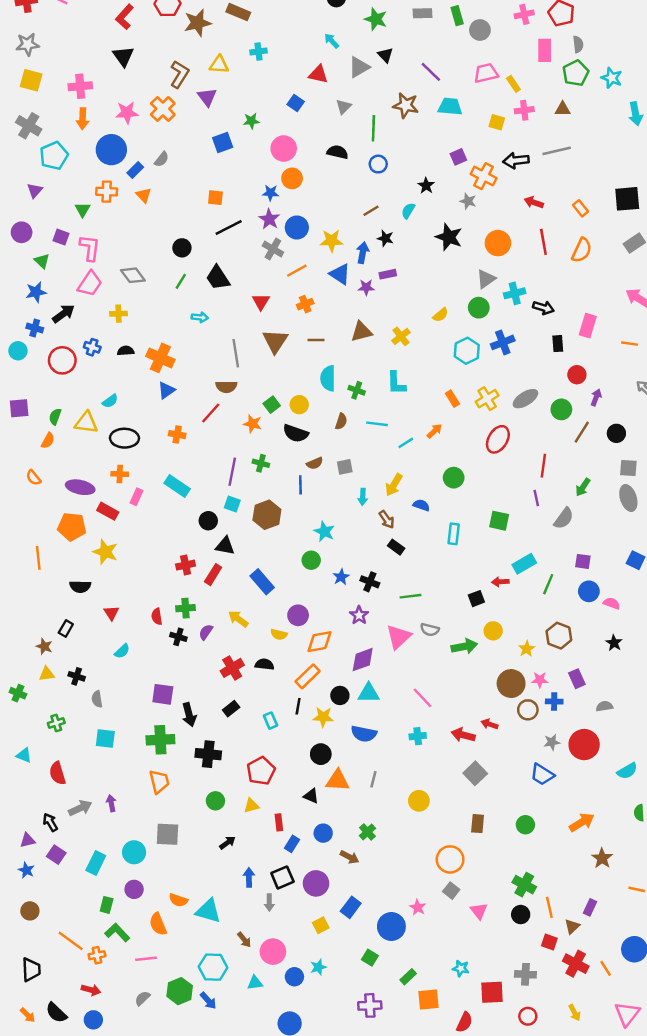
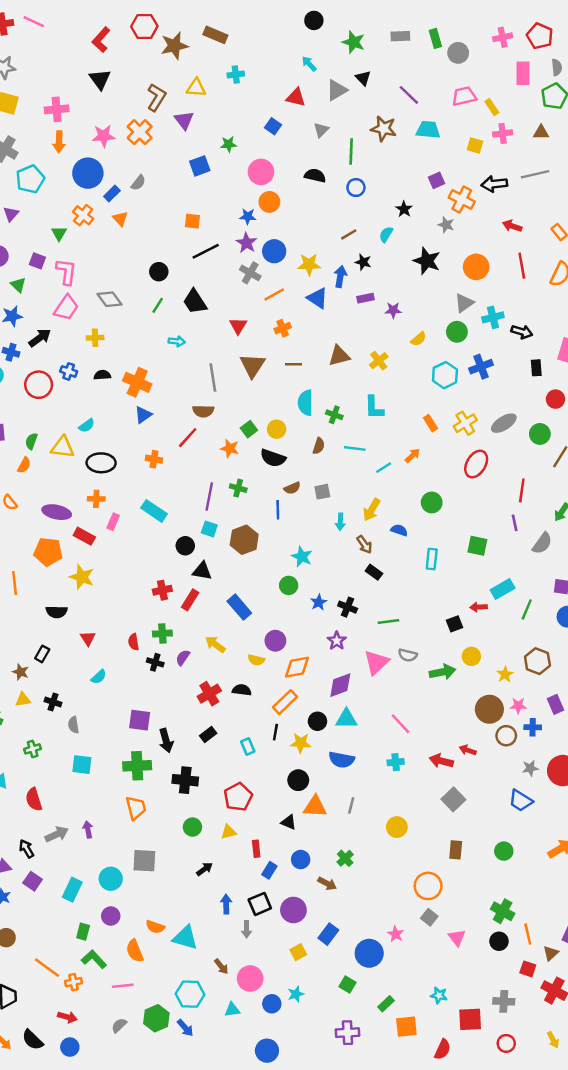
orange cross: (107, 192) -> (83, 215), turned 36
purple star: (366, 287) -> (393, 310), moved

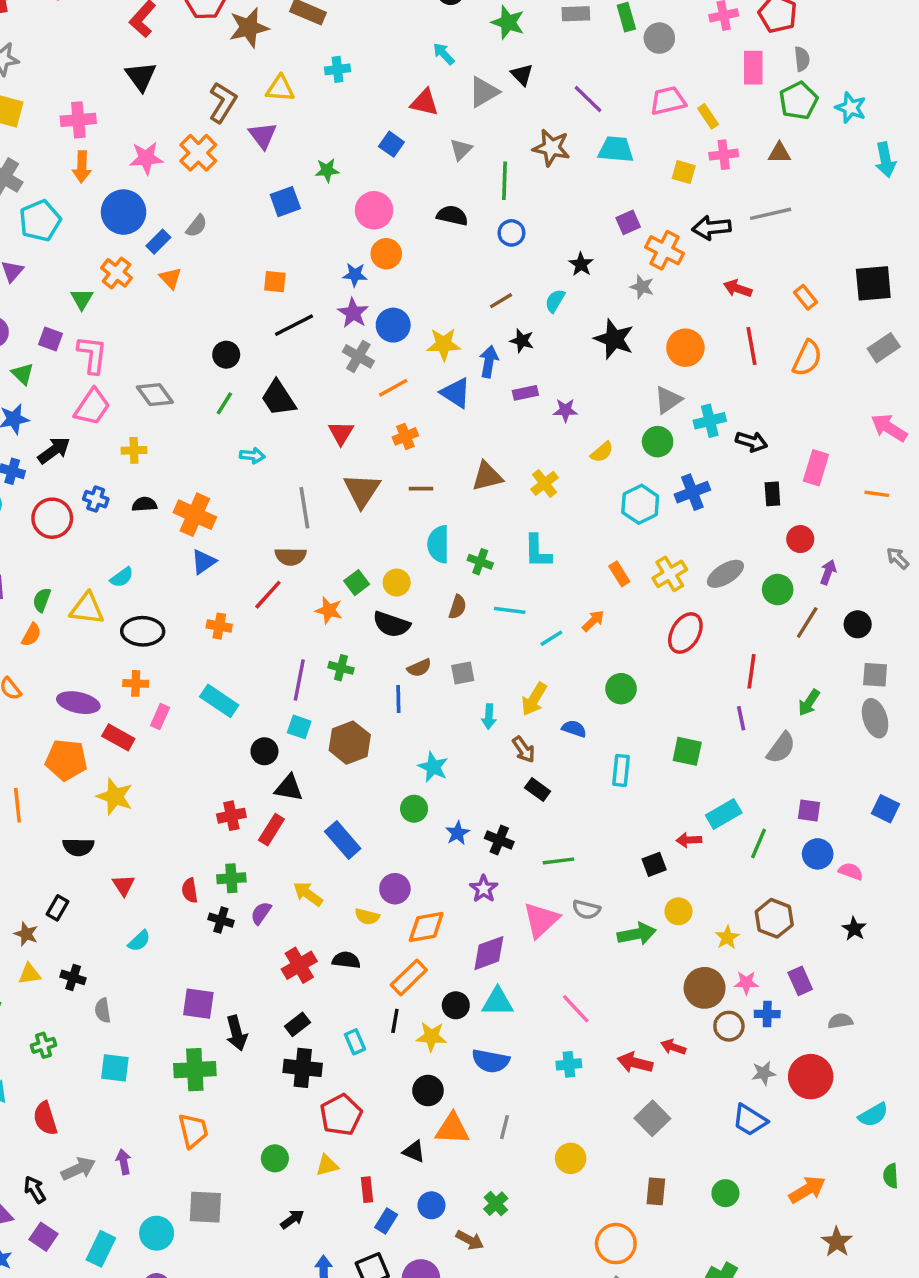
black cross: (185, 780) -> (303, 1068), moved

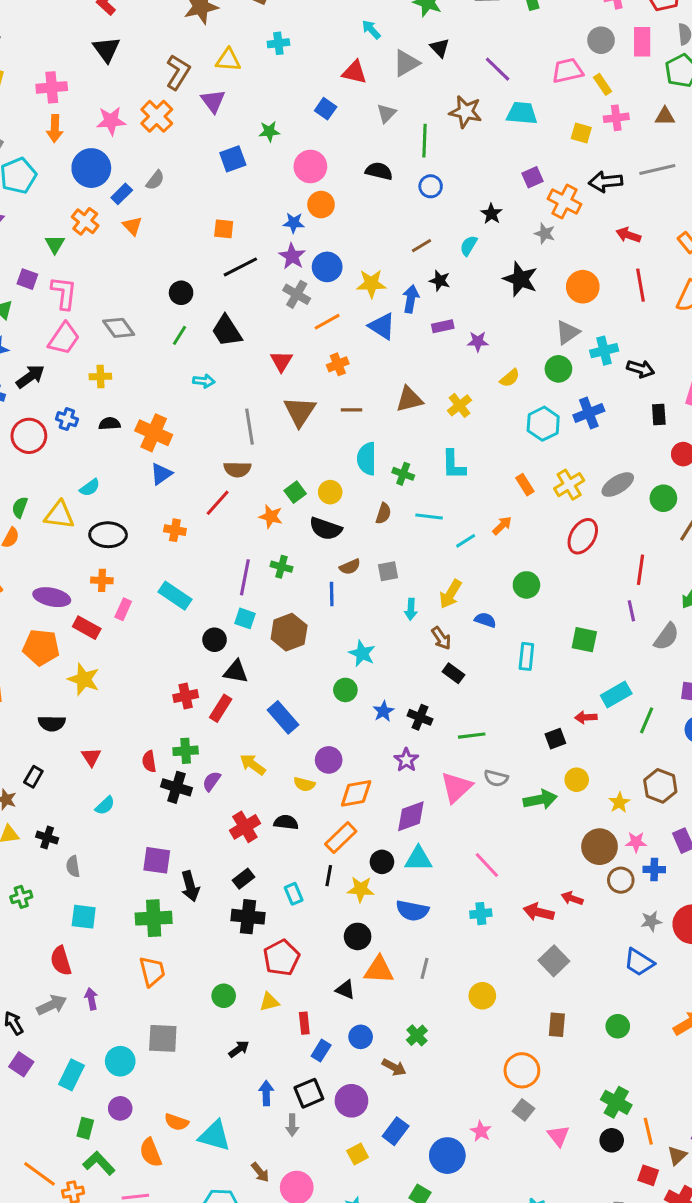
gray circle: (659, 38) -> (601, 40), moved
black cross: (221, 920) -> (176, 787), size x1.4
red semicircle: (45, 1118) -> (61, 961), moved

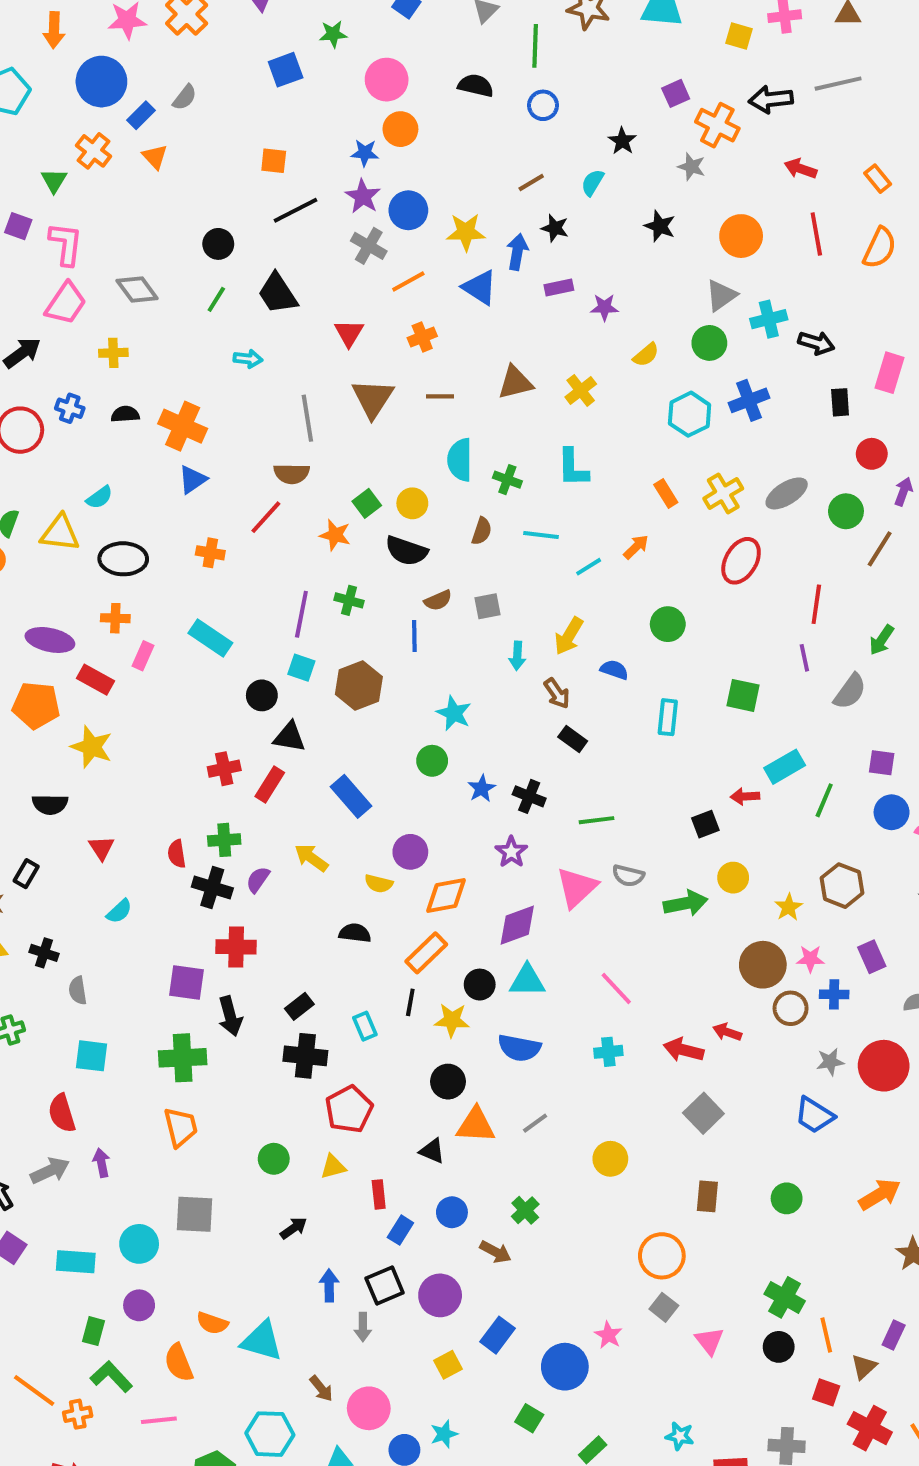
black star: (520, 279) -> (660, 226), size x0.7
red cross: (245, 827) -> (236, 947), moved, turned 32
gray line: (425, 968) -> (535, 1123), turned 40
cyan rectangle: (72, 1075) -> (76, 1262), turned 68

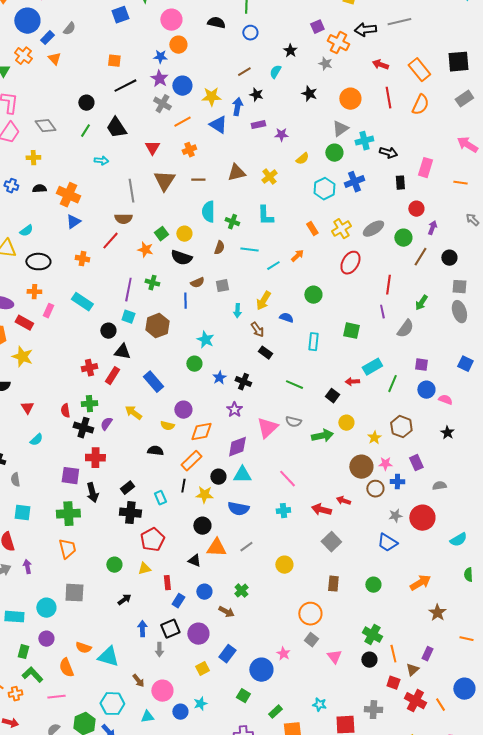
orange rectangle: (878, 179) -> (419, 70), size x1.6
green line: (596, 820) -> (294, 385), moved, turned 30
black square: (705, 824) -> (332, 396), turned -32

